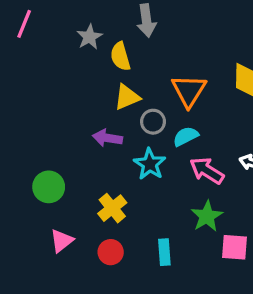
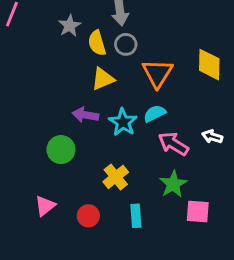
gray circle: (153, 122) -> (126, 44), moved
cyan star: (150, 164) -> (123, 122), moved
green circle: (49, 187) -> (61, 150), moved
yellow cross: (112, 208) -> (116, 177), moved

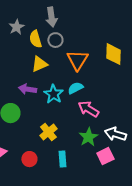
white arrow: (212, 137) -> (115, 134), moved, size x1.5
pink square: (198, 212) -> (105, 156), turned -30

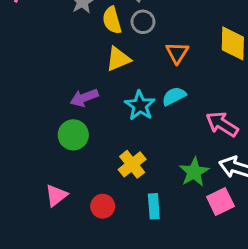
orange triangle: (77, 60) -> (177, 53), size x0.7
purple arrow: (27, 89) -> (84, 98), moved, turned -30
pink arrow: (88, 109) -> (222, 124), moved

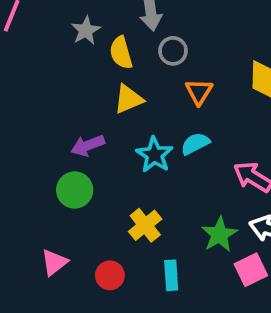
gray circle: (143, 22) -> (173, 51), moved

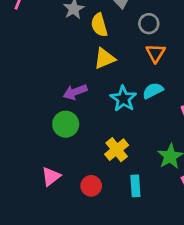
gray circle: (173, 51) -> (149, 24), moved

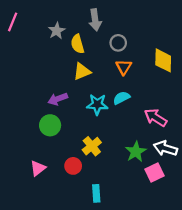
cyan star: (123, 99) -> (97, 104), turned -30
red circle: (91, 186) -> (73, 166), moved
cyan rectangle: (135, 186) -> (96, 193), moved

